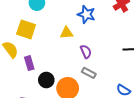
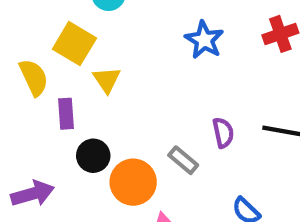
yellow triangle: (67, 33) -> (107, 80), moved, turned 48
purple semicircle: (86, 52) -> (223, 133), moved

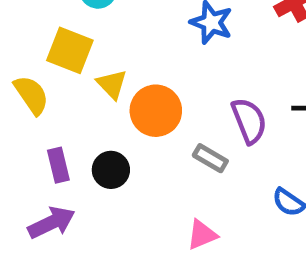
purple rectangle: (66, 114) -> (58, 165), moved
purple semicircle: (223, 133) -> (249, 121), size x1.4
orange circle: (133, 182) -> (156, 111), moved

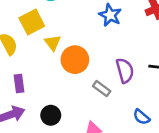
yellow square: (70, 50) -> (32, 22), turned 35
black circle: (111, 170) -> (51, 115), moved

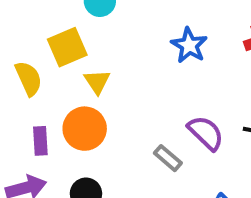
orange circle: (75, 60) -> (85, 129), moved
purple semicircle: (125, 70) -> (206, 133), turned -35

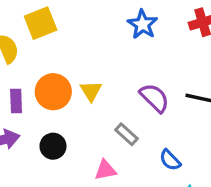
yellow triangle: (97, 82) -> (91, 91), moved
gray rectangle: (168, 158) -> (126, 134), moved

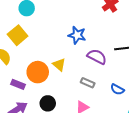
blue star: (143, 24) -> (77, 35), moved
purple rectangle: (16, 101) -> (18, 84), turned -48

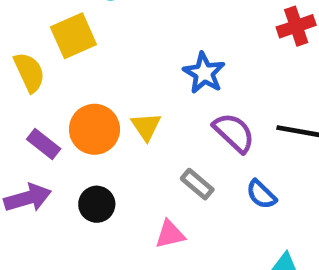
blue semicircle: (117, 89) -> (261, 194), moved

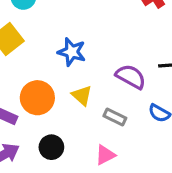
blue star: (204, 73) -> (72, 52), moved
yellow triangle: (146, 126) -> (82, 95), moved

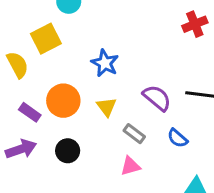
pink triangle: (105, 155) -> (130, 166), moved

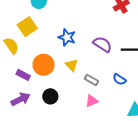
purple semicircle: (157, 98) -> (102, 44), moved

